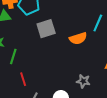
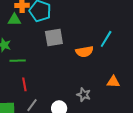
green line: (13, 56) -> (18, 61), turned 63

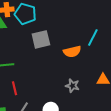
gray star: (84, 95) -> (72, 86), moved

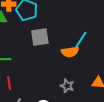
cyan line: (93, 37) -> (81, 40), moved

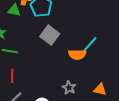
gray square: (40, 37) -> (50, 35), turned 36

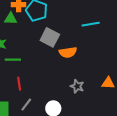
cyan line: (90, 44) -> (91, 24), moved, turned 48
orange semicircle: (77, 54) -> (68, 52), moved

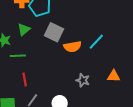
green triangle: (11, 19) -> (24, 29), moved, turned -40
cyan line: (91, 24) -> (96, 42), moved, turned -36

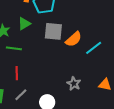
gray square: (54, 32) -> (53, 31), turned -30
orange semicircle: (72, 47) -> (74, 39), moved, turned -42

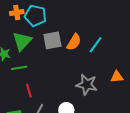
green triangle: (24, 24) -> (22, 41), size x1.5
gray star: (74, 84) -> (87, 85), size x1.5

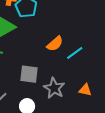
gray square: (52, 40) -> (29, 74), moved

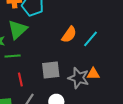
orange triangle: (85, 90) -> (93, 74), moved

